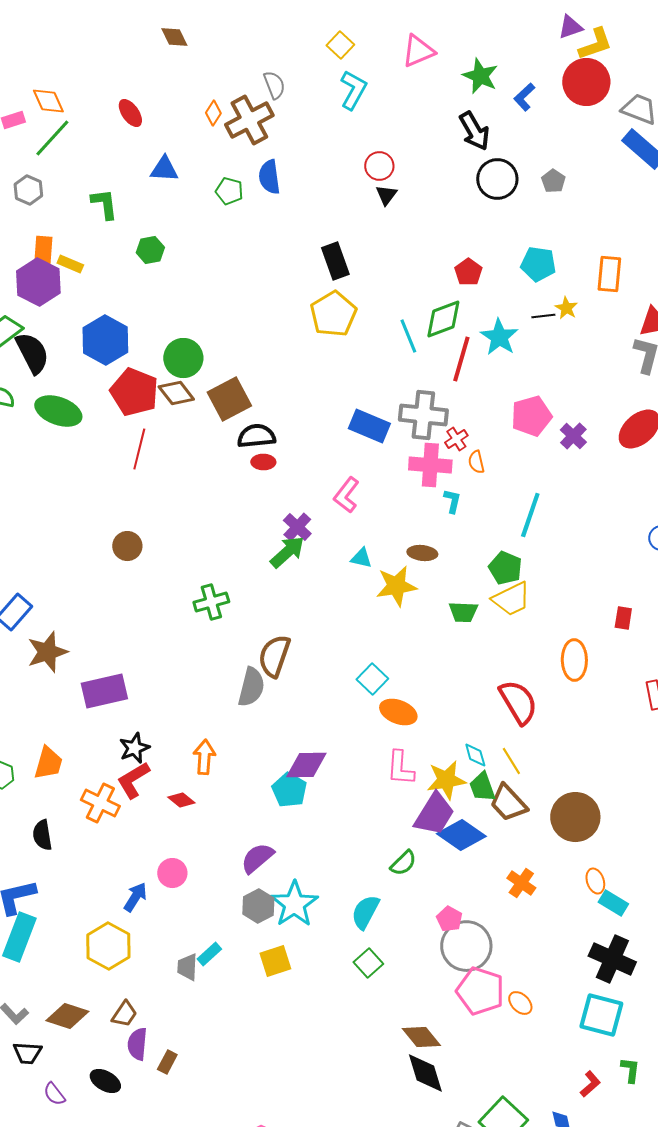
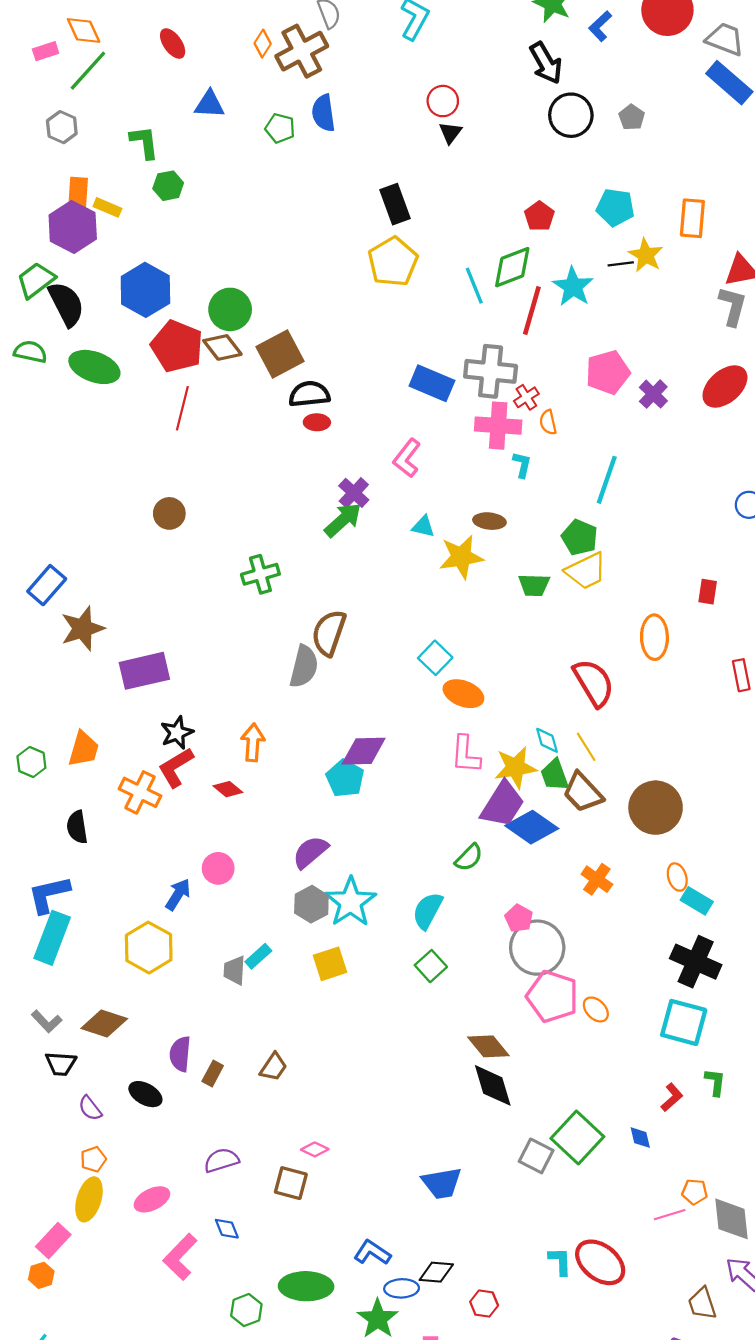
green hexagon: (150, 250) -> (168, 186), moved
yellow star: (566, 308) -> (646, 255), size x1.4
brown trapezoid: (124, 1014) -> (273, 1067), moved

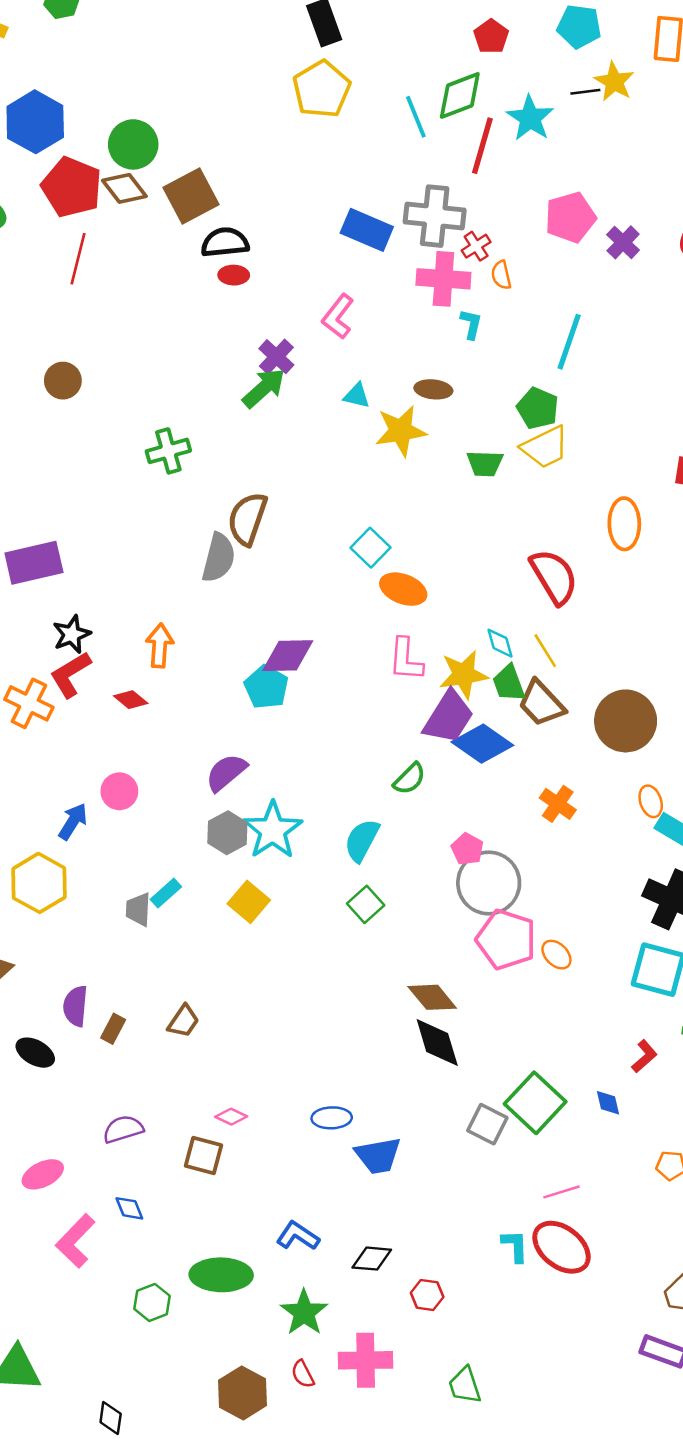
yellow square: (330, 964) -> (249, 902), turned -32
pink line: (670, 1215) -> (562, 1192), moved
blue ellipse: (402, 1288) -> (332, 1118), moved

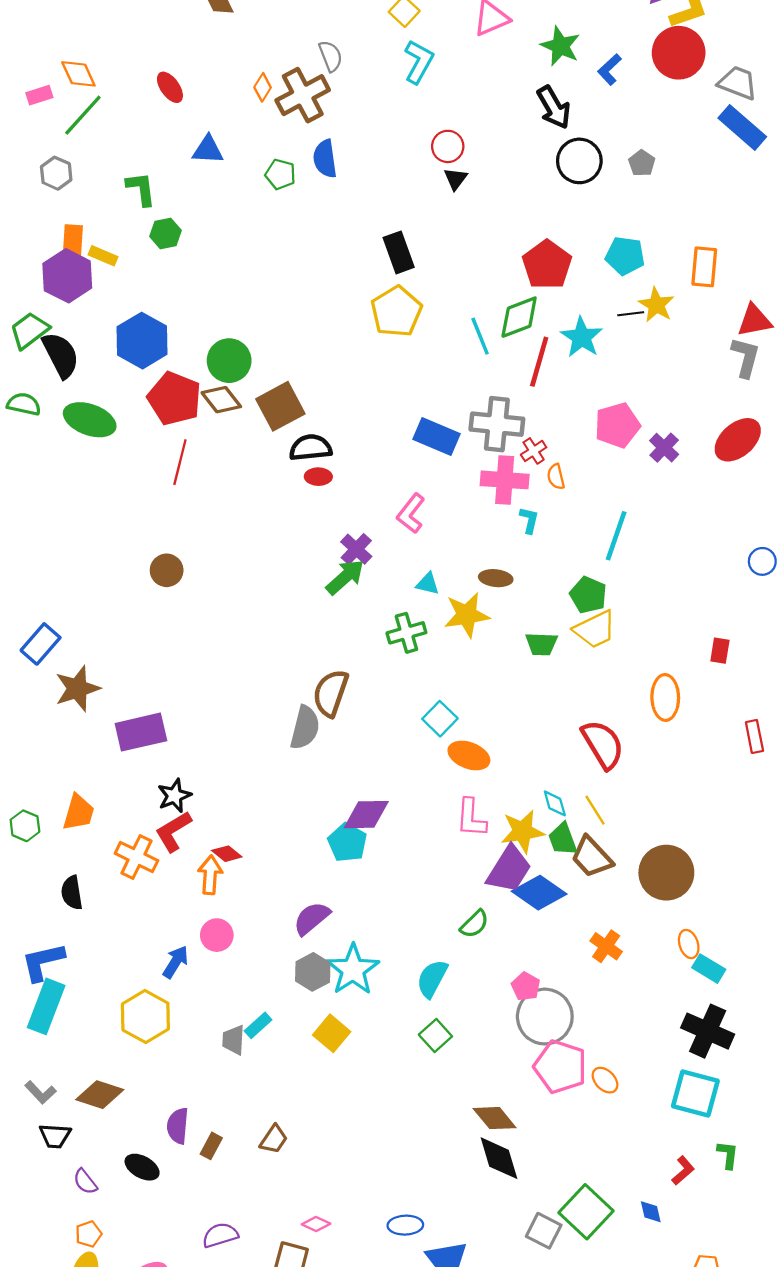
red pentagon: (491, 36) -> (547, 265), size x1.6
green cross: (168, 451) -> (406, 633), moved
orange arrow: (160, 646) -> (210, 875), moved

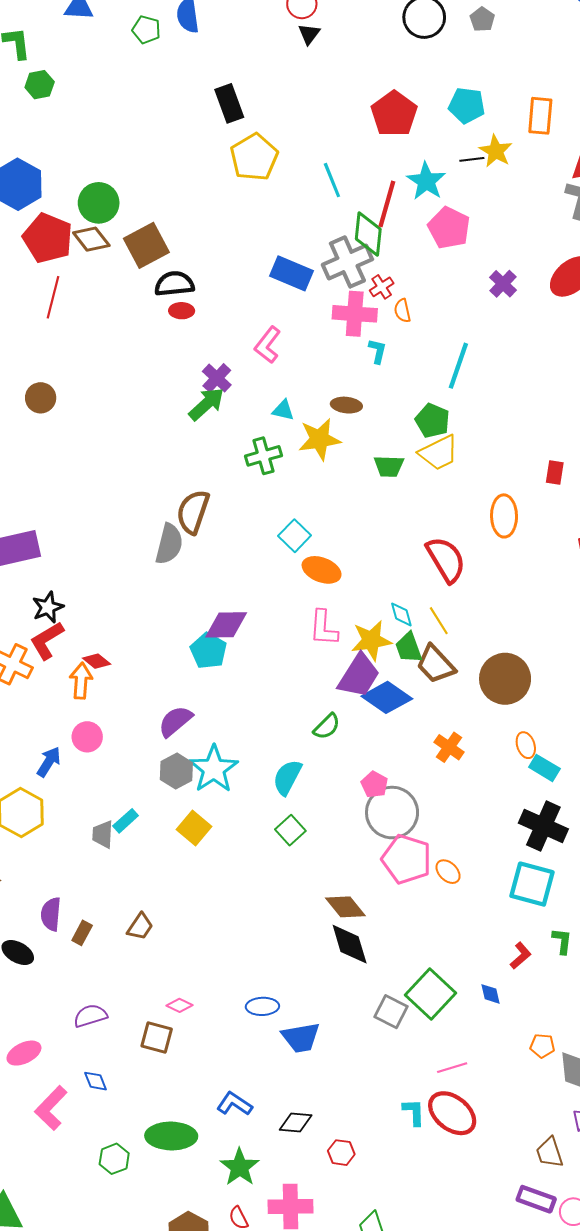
black rectangle: (399, 252) -> (229, 103), moved
green diamond: (519, 317) -> (368, 234), moved, turned -63
gray cross: (497, 424) -> (347, 262), turned -30
pink pentagon: (617, 425) -> (449, 228), moved, turned -30

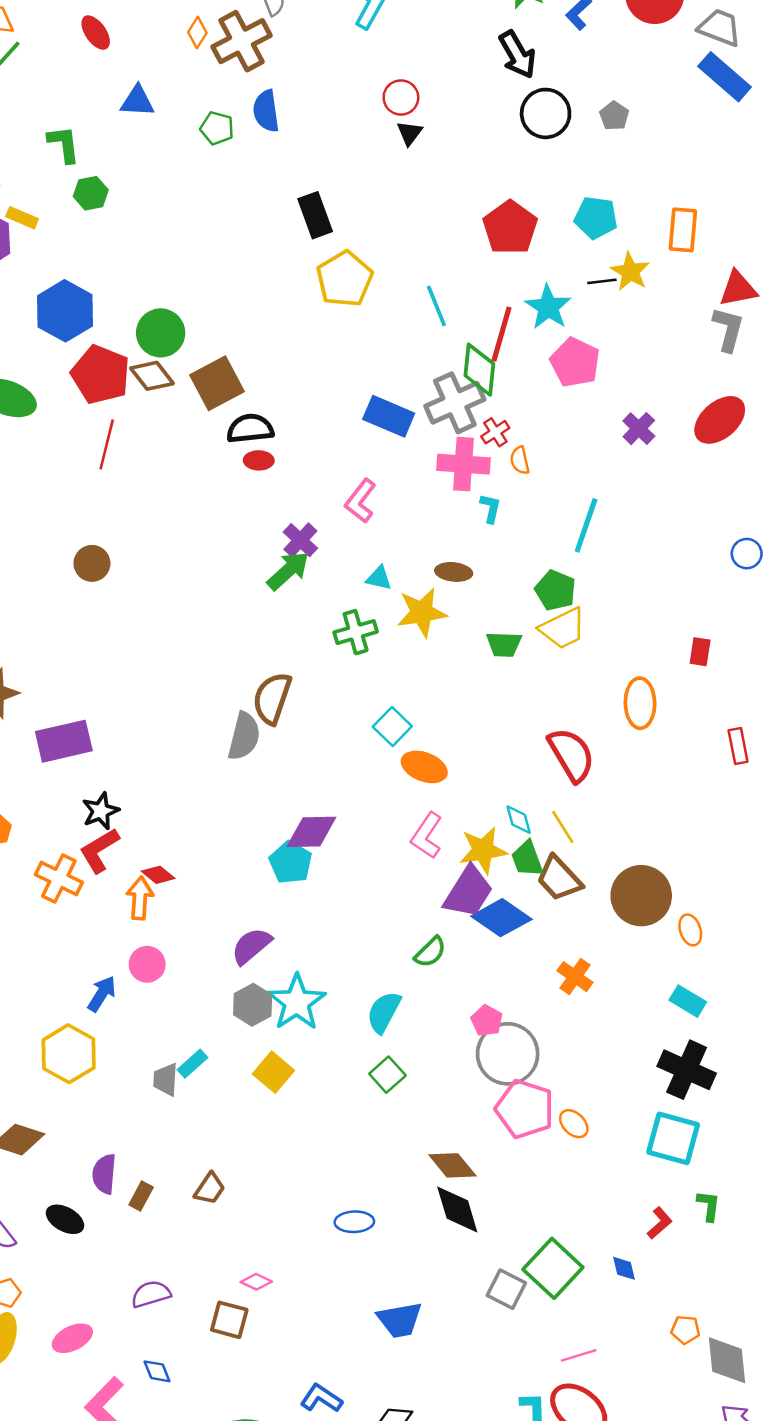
pink L-shape: (324, 628) -> (427, 836), turned 30
orange ellipse: (526, 745) -> (690, 930), moved
blue ellipse: (262, 1006) -> (354, 1222), moved

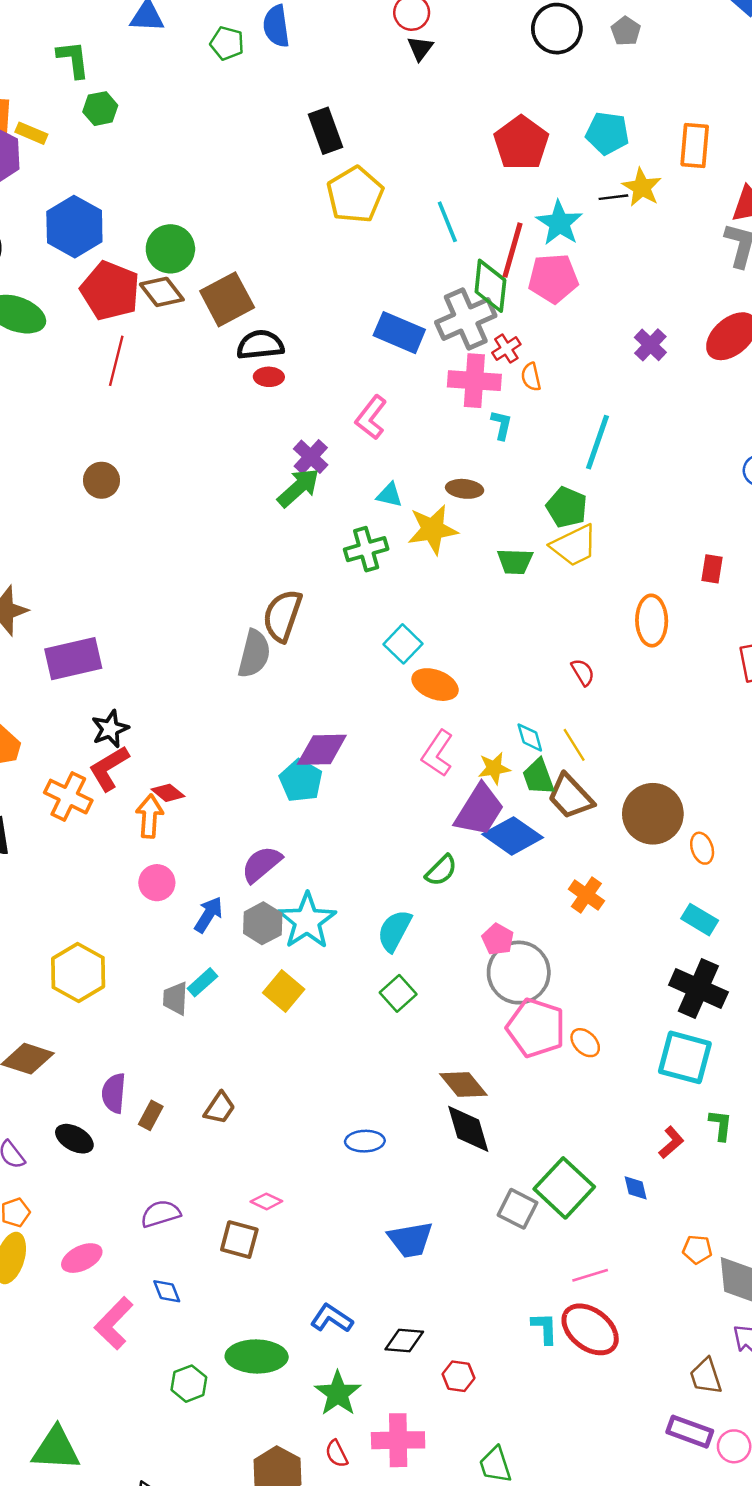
pink pentagon: (575, 362) -> (553, 278), moved, turned -30
red semicircle: (571, 755) -> (583, 672), size x0.5
yellow star: (483, 850) -> (494, 768), size x0.7
blue arrow: (102, 994) -> (209, 915), moved

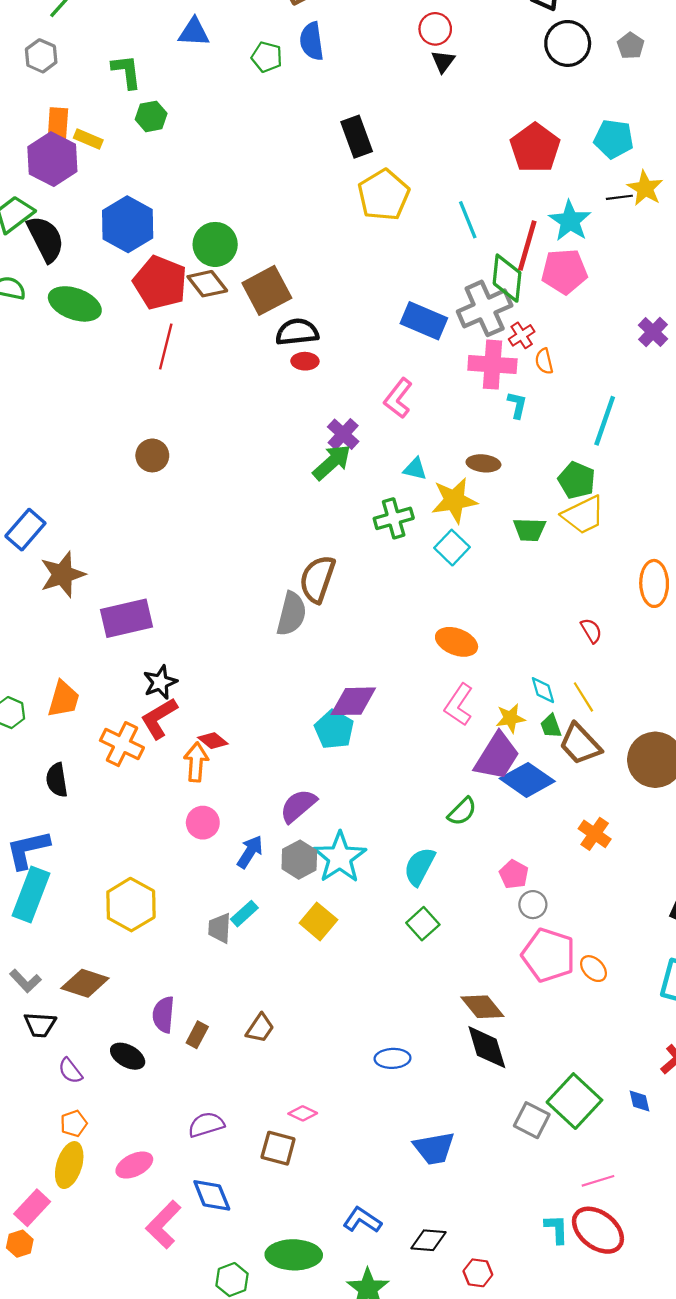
cyan square: (403, 644) -> (452, 548), moved
green trapezoid: (538, 777) -> (551, 726), size x0.7
gray circle: (519, 973) -> (533, 905), size x0.5
blue diamond: (167, 1291) -> (212, 1195), size x1.5

